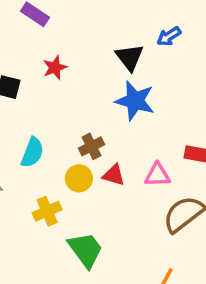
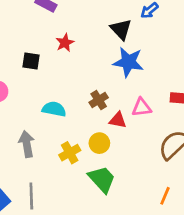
cyan semicircle: (32, 152) -> (54, 109), turned -95
pink triangle: (157, 175) -> (142, 107), moved
yellow circle: (79, 178) -> (99, 143), moved

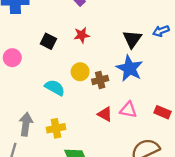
brown cross: (99, 100) -> (100, 80), moved
yellow circle: (99, 143) -> (80, 72), moved
gray arrow: (27, 144) -> (26, 124), moved

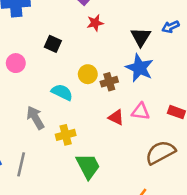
red star: (82, 35) -> (95, 23), moved
gray arrow: (26, 124) -> (35, 118), moved, turned -35

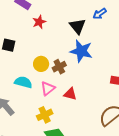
pink triangle: (141, 112) -> (48, 89), moved, turned -35
yellow cross: (66, 135) -> (45, 115), moved

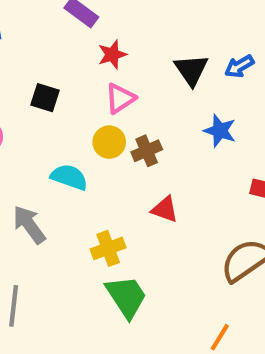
blue arrow: (100, 14) -> (239, 66), moved
blue star: (81, 51) -> (220, 131), moved, size x0.7
pink triangle: (48, 89) -> (120, 98), moved

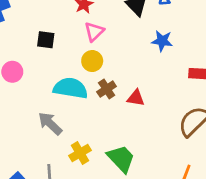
brown cross: (147, 151) -> (107, 89), moved
cyan semicircle: (69, 177) -> (70, 88), size x1.4
yellow cross: (108, 248) -> (80, 153), moved

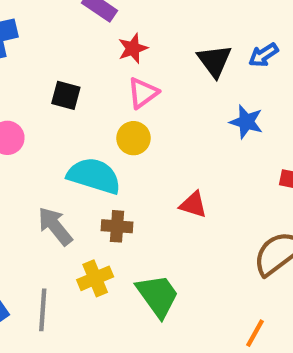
brown cross: (107, 89) -> (117, 226), moved, turned 30

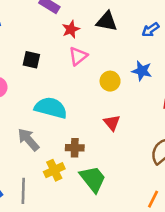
black triangle: (214, 61) -> (107, 21), moved, turned -40
yellow circle: (133, 138) -> (110, 81), moved
red triangle: (193, 205) -> (112, 123), turned 36
brown cross: (117, 226) -> (75, 148), moved

